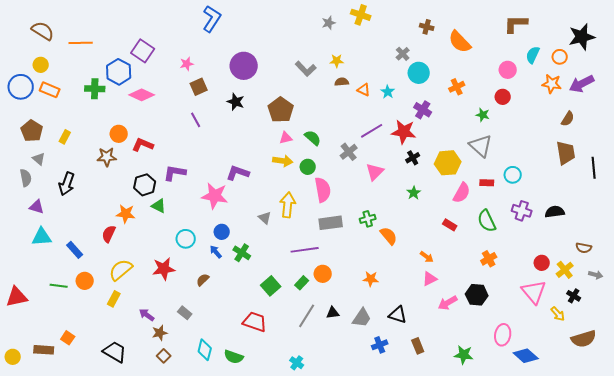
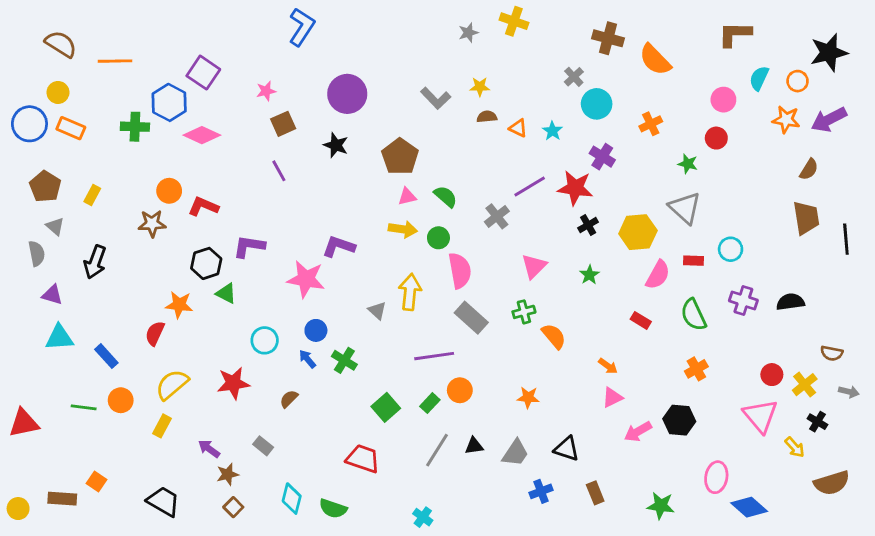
brown cross: (427, 27) -> (608, 38), size x1.5
pink triangle: (375, 172) -> (534, 266), moved
gray rectangle: (331, 223) -> (471, 318), turned 50

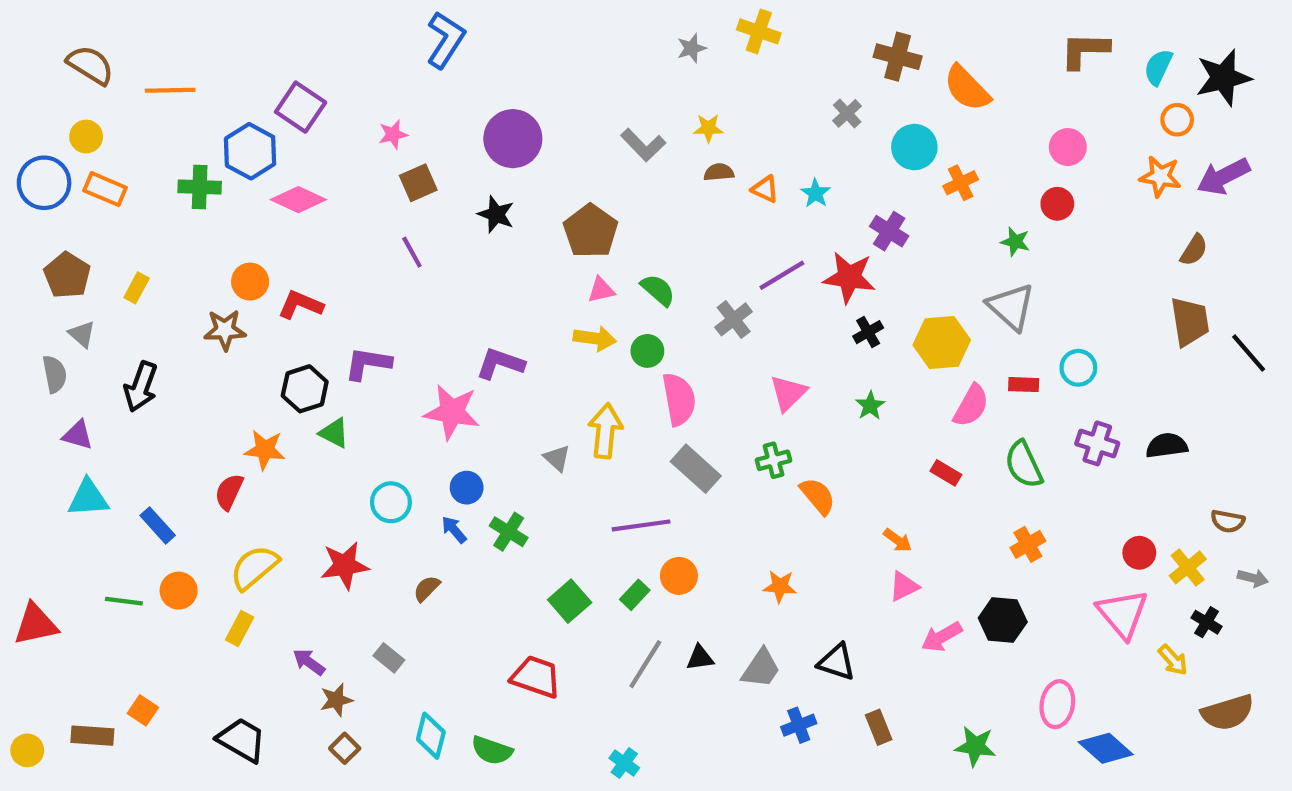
cyan semicircle: (759, 78) -> (1158, 67), moved
cyan circle: (597, 104) -> (914, 147), moved
black line: (846, 239) -> (1249, 353), turned -36

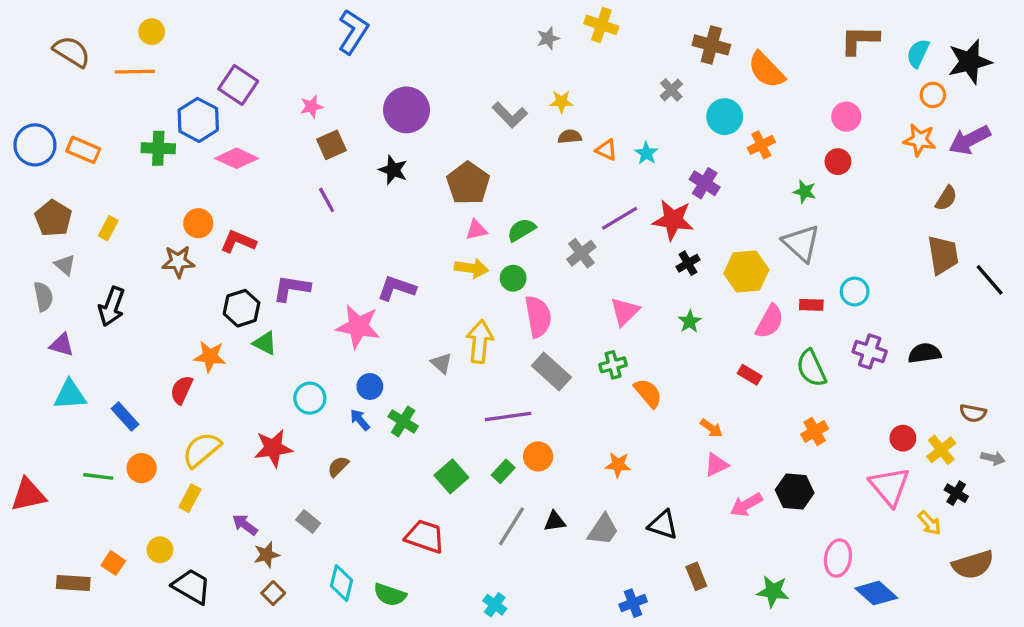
yellow circle: (86, 137) -> (152, 32), moved
green semicircle: (658, 290) -> (521, 230), turned -72
blue cross: (799, 725) -> (633, 603), moved
yellow circle: (27, 750) -> (160, 550), moved

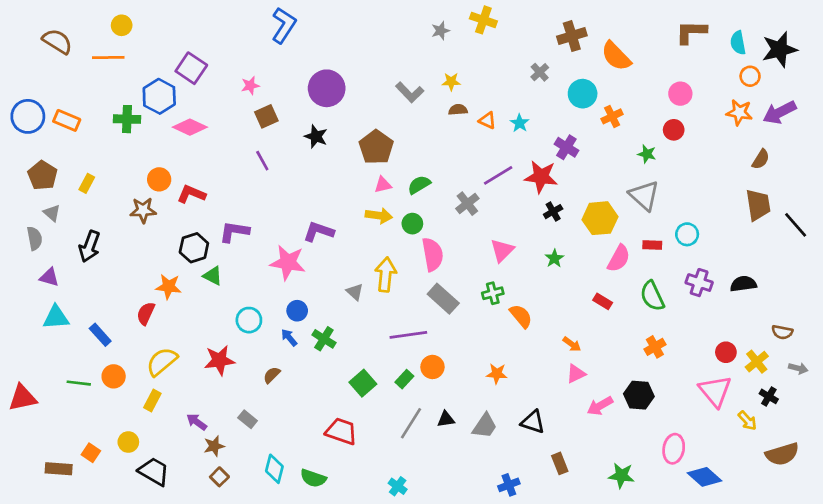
brown cross: (711, 45) -> (572, 36), turned -32
cyan semicircle: (918, 53) -> (738, 43), turned -35

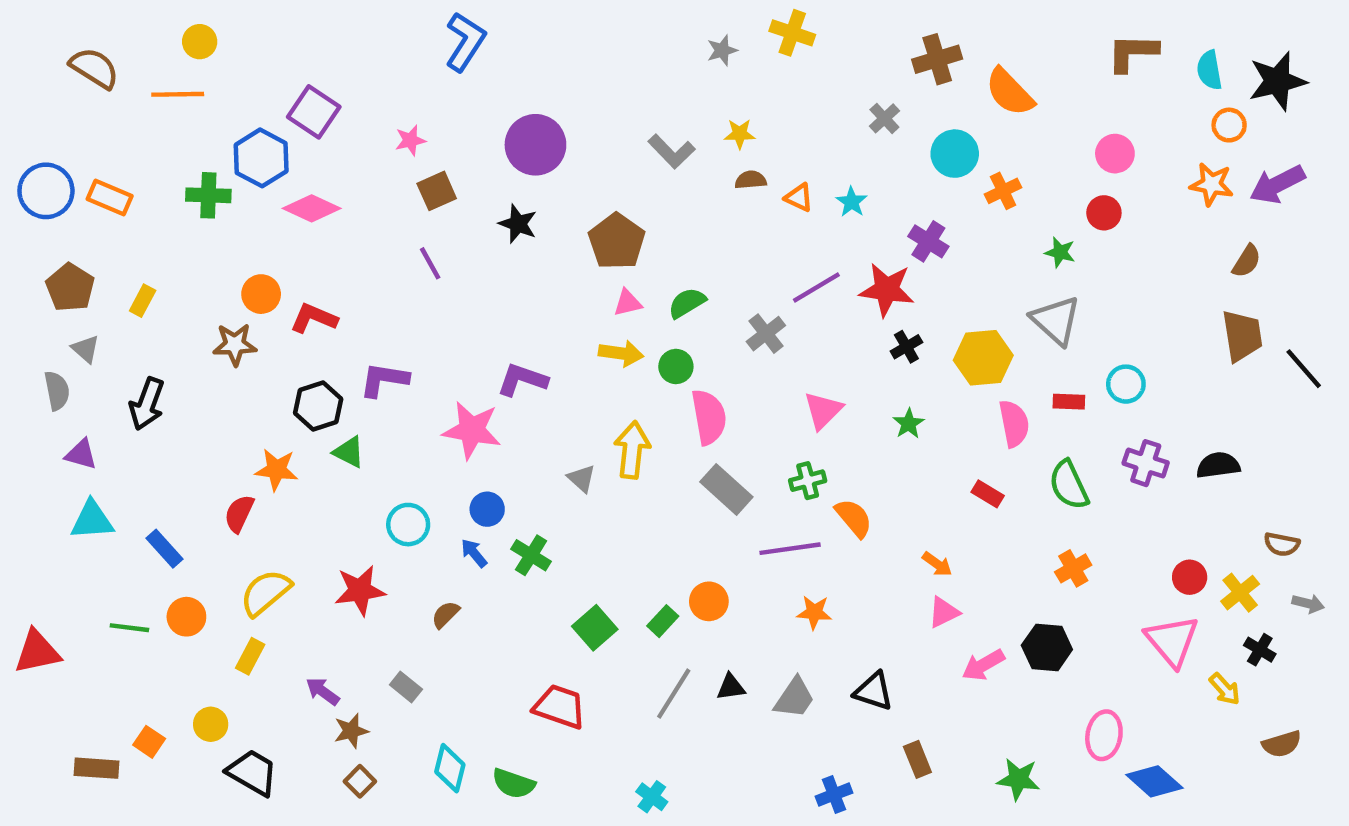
pink semicircle: (619, 258) -> (1014, 424), turned -40
purple line: (408, 335) -> (790, 549), moved
brown semicircle: (782, 454) -> (1282, 744), size x0.7

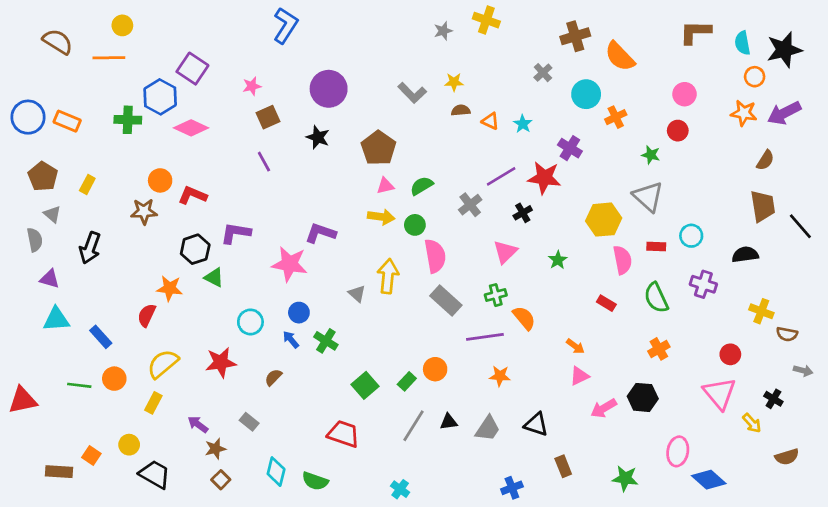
black cross: (906, 347) -> (523, 213), moved
black semicircle: (1218, 465) -> (745, 255), moved
yellow cross: (1240, 593) -> (761, 311), moved, turned -30

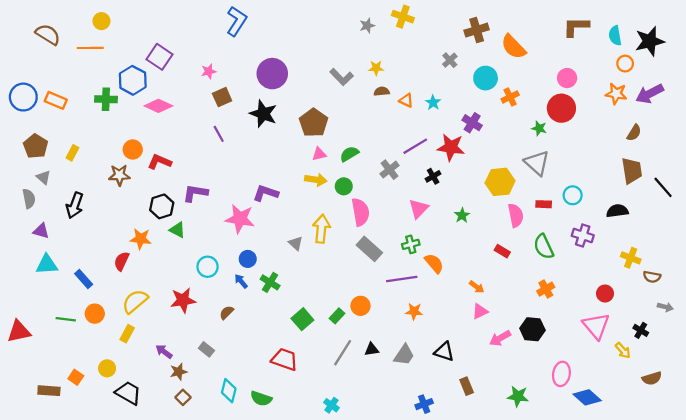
red circle: (678, 131) -> (561, 108), size x1.6
black star: (318, 137) -> (263, 114), size x1.4

